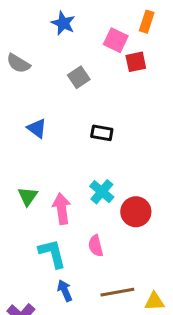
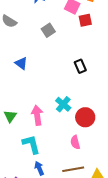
black rectangle: (102, 133) -> (80, 66), moved, turned 56
green triangle: (28, 196) -> (10, 116), moved
pink semicircle: (96, 246) -> (75, 142), moved

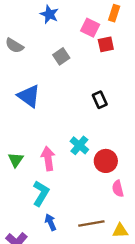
blue triangle: (21, 63) -> (29, 96), size x1.5
pink semicircle: (75, 142) -> (118, 189), moved
cyan L-shape: (31, 144) -> (41, 193), turned 45

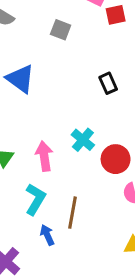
gray square: (61, 56) -> (61, 30), turned -35
brown line: (91, 223) -> (72, 213), moved, turned -70

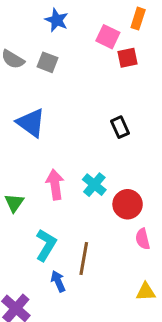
gray square: (61, 30) -> (48, 62), moved
pink arrow: (44, 156) -> (55, 185), moved

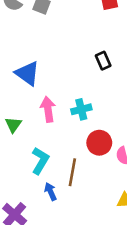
blue triangle: (31, 123) -> (27, 73), moved
cyan cross: (94, 185) -> (81, 109), turned 36
red circle: (128, 204) -> (99, 143), moved

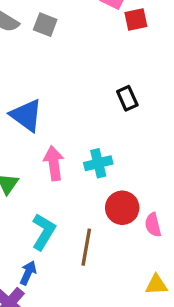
blue arrow: (51, 191) -> (28, 273), moved, turned 48

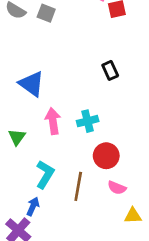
pink semicircle: (153, 225) -> (117, 188), moved, turned -54

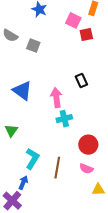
gray square: (46, 13) -> (33, 45), moved
pink arrow: (53, 121) -> (56, 98), moved
red circle: (106, 156) -> (88, 145), moved

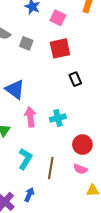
pink square: (73, 20) -> (58, 18), moved
red square: (86, 34) -> (60, 48), moved, size x1.5
pink arrow: (56, 98) -> (30, 117), moved
blue arrow: (23, 183) -> (29, 195), moved

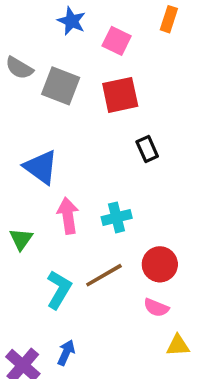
gray square: (26, 43) -> (61, 86), size x1.5
brown line: (51, 168) -> (104, 275), moved, turned 50

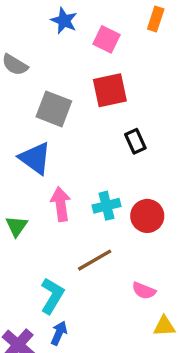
gray square: (61, 86) -> (54, 109), moved
red circle: (160, 264) -> (147, 216), moved
cyan L-shape: (59, 290) -> (52, 296), moved

